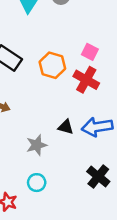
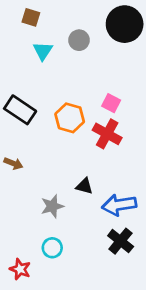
blue arrow: (97, 127) -> (119, 205), moved

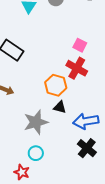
orange hexagon: (70, 118) -> (56, 85), moved
gray star: (52, 206) -> (36, 122), size x1.4
red star: (20, 269) -> (22, 172), moved

